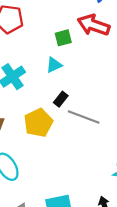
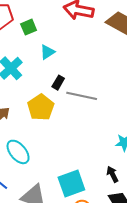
green square: (63, 38) -> (29, 27), moved

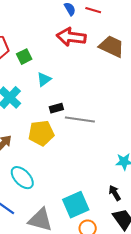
black rectangle: (58, 83) -> (56, 108), turned 48
yellow pentagon: (41, 107) -> (41, 133), turned 30

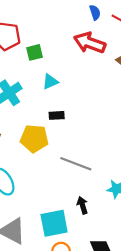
gray line: (80, 120) -> (76, 164), moved
black arrow: (115, 193) -> (82, 205), moved

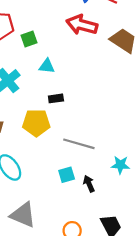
cyan triangle: (50, 82) -> (47, 66), turned 35
cyan square: (54, 223) -> (67, 175), moved, size x0.6

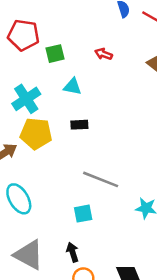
red arrow: (82, 25) -> (103, 54), moved, size x0.5
yellow pentagon: (36, 123) -> (36, 134), moved
black arrow: (89, 184) -> (73, 252), moved

